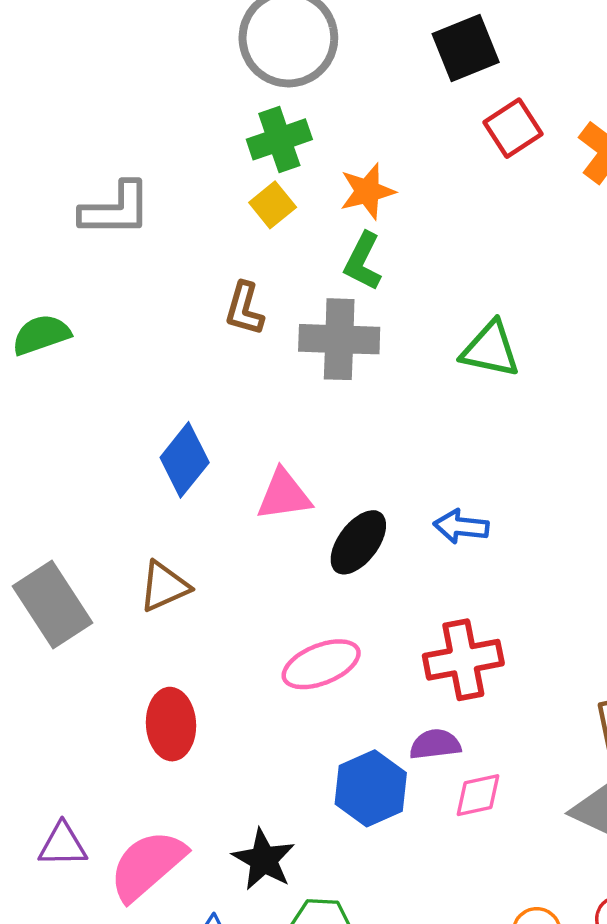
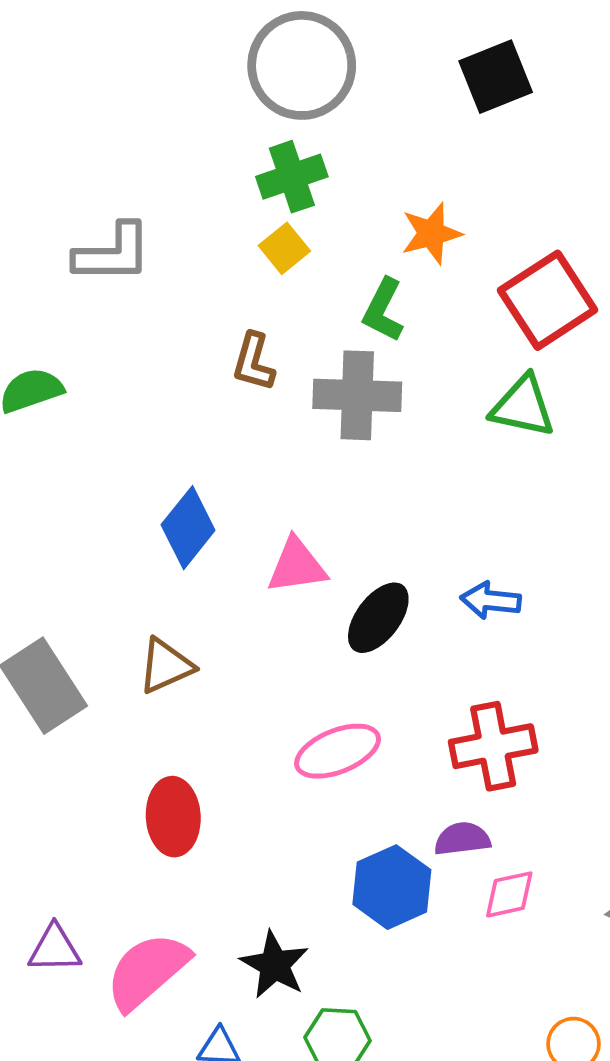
red square: (513, 128) -> (548, 300), moved, size x1.5
orange star: (367, 191) -> (431, 233), moved

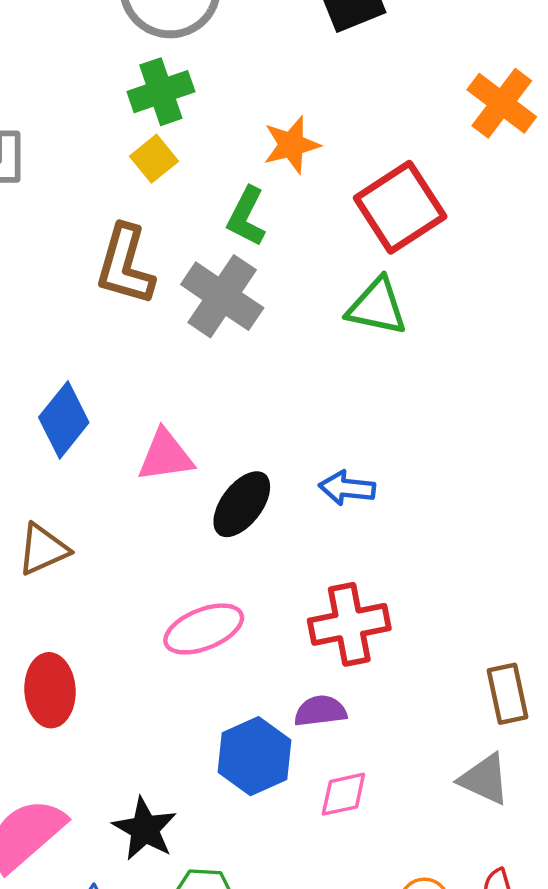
brown L-shape: (254, 362) -> (125, 265), size x1.5
gray cross: (357, 395) -> (222, 296), turned 32
pink diamond: (509, 894) -> (343, 794), moved

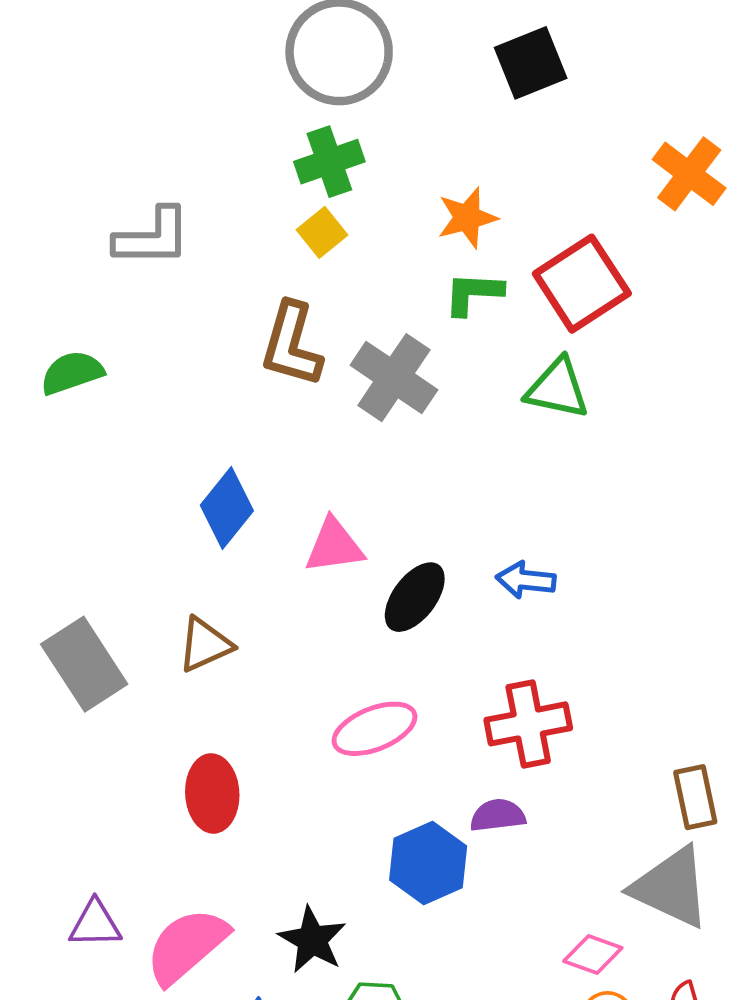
green L-shape: (246, 216) -> (473, 293), moved, turned 66
gray triangle: (484, 779) -> (671, 887), size x1.5
pink diamond: (343, 794) -> (593, 954), moved, turned 32

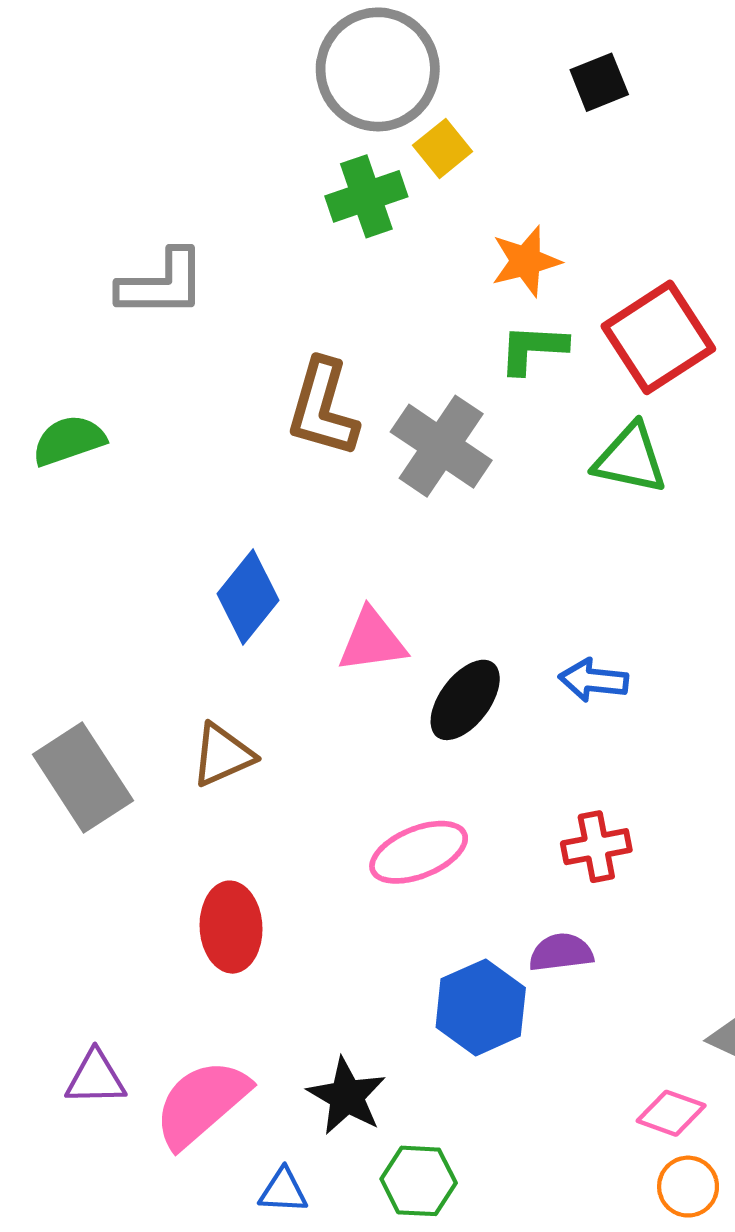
black square: (531, 63) -> (599, 82), size x0.7
yellow square: (322, 232) -> (443, 148), moved
red cross: (528, 724) -> (596, 847), size x0.7

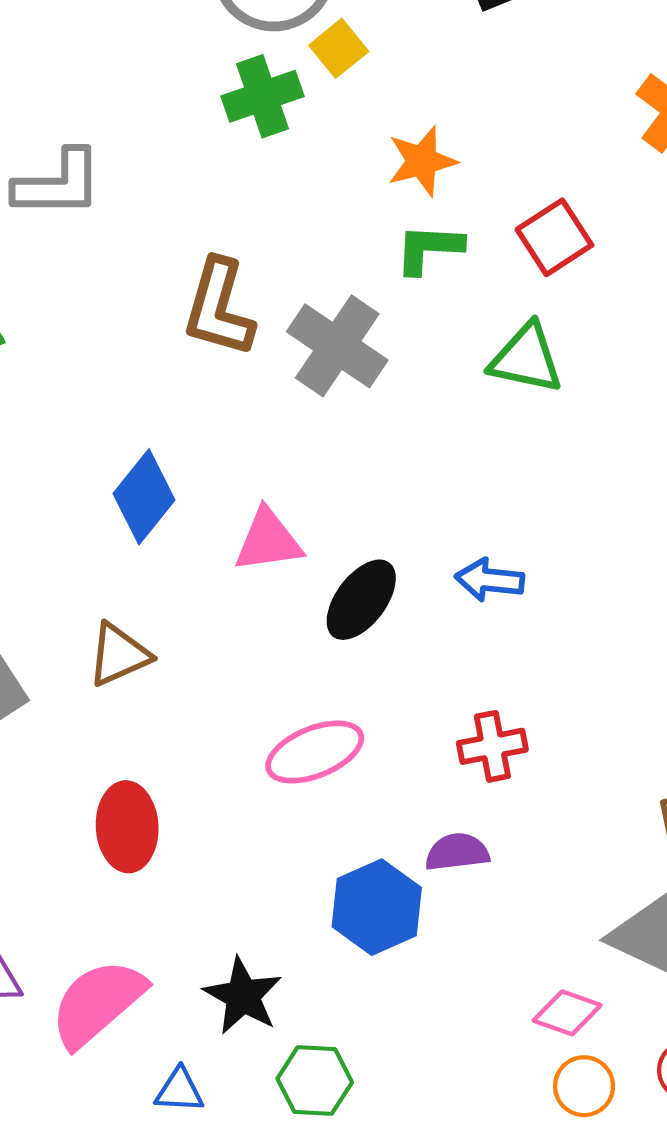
red square: (658, 337) -> (554, 237), size x0.7

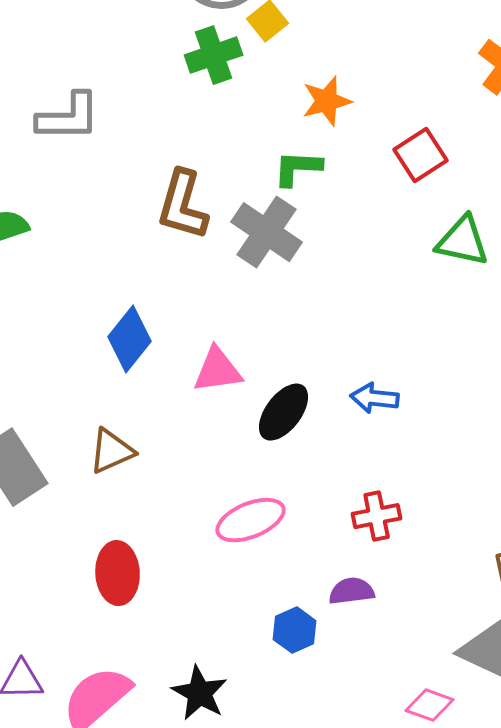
green L-shape: (429, 249) -> (298, 168), moved
green triangle: (526, 359) -> (463, 241), moved
blue hexagon: (377, 907) -> (295, 630), size x0.7

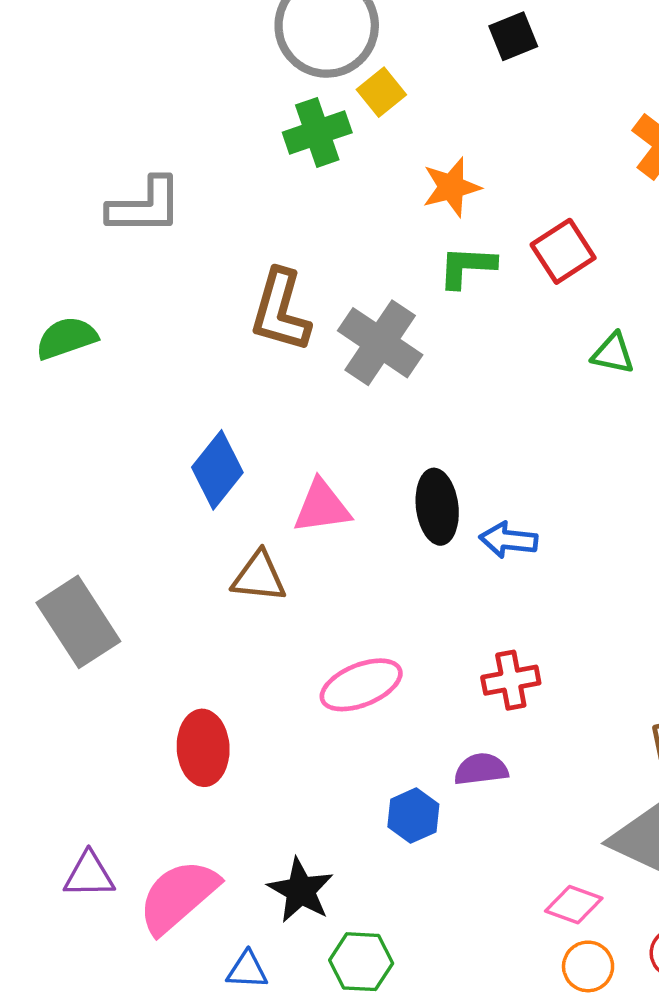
green L-shape: (298, 168) -> (467, 267), moved
green triangle: (463, 241) -> (613, 353), size x0.7
black ellipse: (284, 412) -> (437, 507), moved, turned -44
brown triangle: (112, 451) -> (259, 577), moved, turned 30

